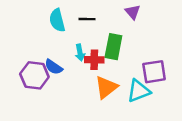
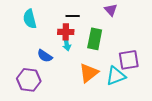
cyan semicircle: (57, 20) -> (30, 19), moved
red cross: (94, 60) -> (66, 32), moved
purple hexagon: (34, 75) -> (29, 80), moved

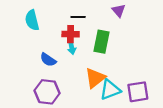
purple square: (129, 60) -> (138, 92), moved
cyan triangle: (116, 76) -> (110, 90), moved
purple hexagon: (29, 80) -> (47, 92), moved

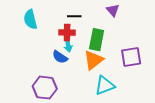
blue semicircle: (48, 60) -> (60, 57), moved
orange triangle: (95, 78) -> (94, 60), moved
purple square: (138, 92) -> (131, 57), moved

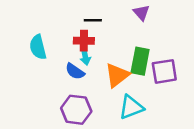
cyan semicircle: (30, 19) -> (38, 47), moved
green rectangle: (97, 40) -> (140, 61), moved
purple hexagon: (45, 88) -> (76, 110), moved

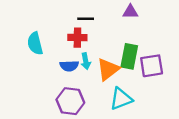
purple triangle: (141, 13) -> (130, 12), turned -49
cyan arrow: (85, 56) -> (86, 61), moved
blue semicircle: (75, 71) -> (69, 66), turned -36

